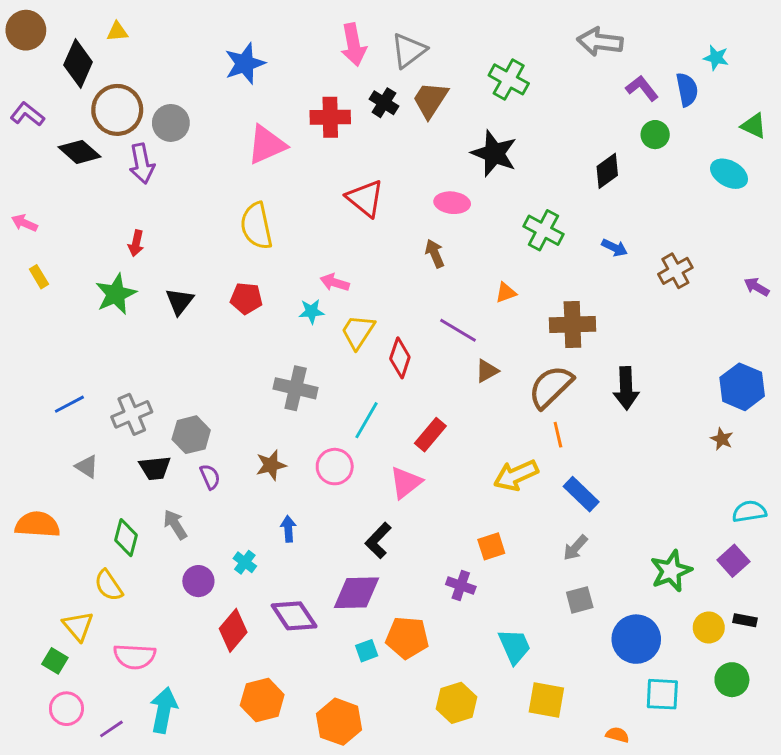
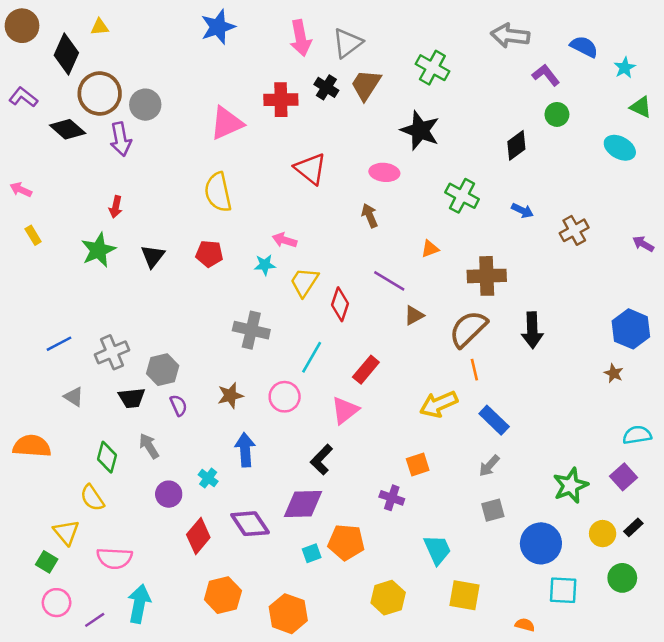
cyan star: (716, 58) -> (625, 68), moved, turned 30
blue star: (245, 64) -> (218, 27), moved
blue semicircle: (687, 90) -> (584, 47), moved, turned -52
blue arrow: (288, 529) -> (245, 450), size x1.5
black rectangle: (745, 620) -> (633, 527), turned -54

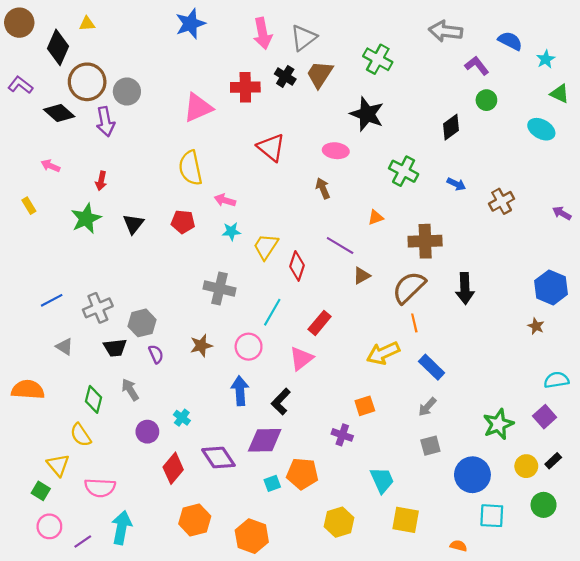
pink arrow: (21, 190) -> (50, 166), moved
pink arrow: (285, 240) -> (225, 200), moved
blue arrow: (245, 450) -> (240, 391), moved

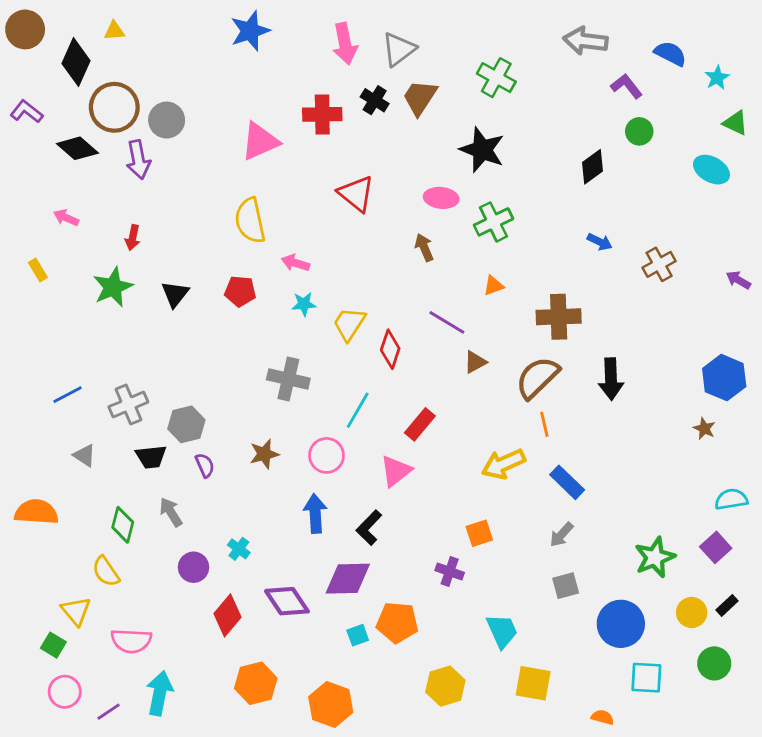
green cross: (404, 171) -> (494, 222), moved, turned 36

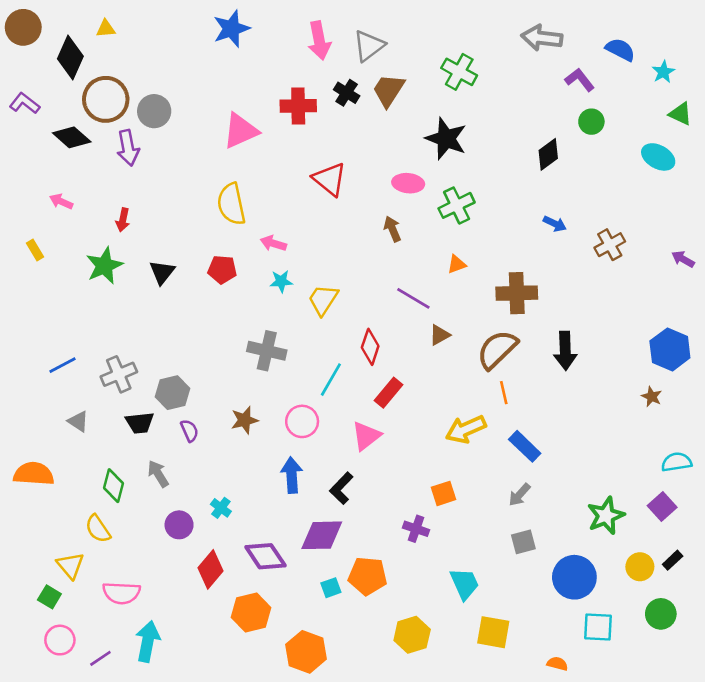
red diamond: (390, 349) -> (370, 347), moved
orange hexagon: (256, 683) -> (251, 613), moved

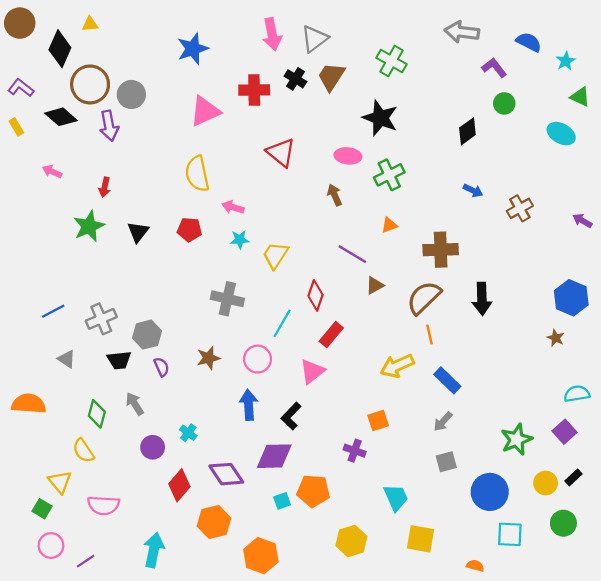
blue star: (231, 29) -> (193, 49), moved
yellow rectangle: (35, 250) -> (16, 127), moved
cyan arrow: (148, 641) -> (154, 550), moved

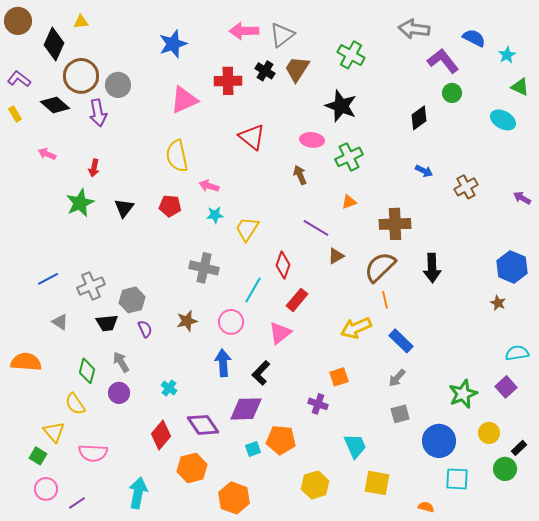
pink arrow: (272, 34) -> (244, 31), turned 100
purple L-shape: (494, 68) -> (443, 61), size x1.4
purple circle: (153, 447) -> (119, 393), moved
black rectangle: (573, 477) -> (519, 448), moved

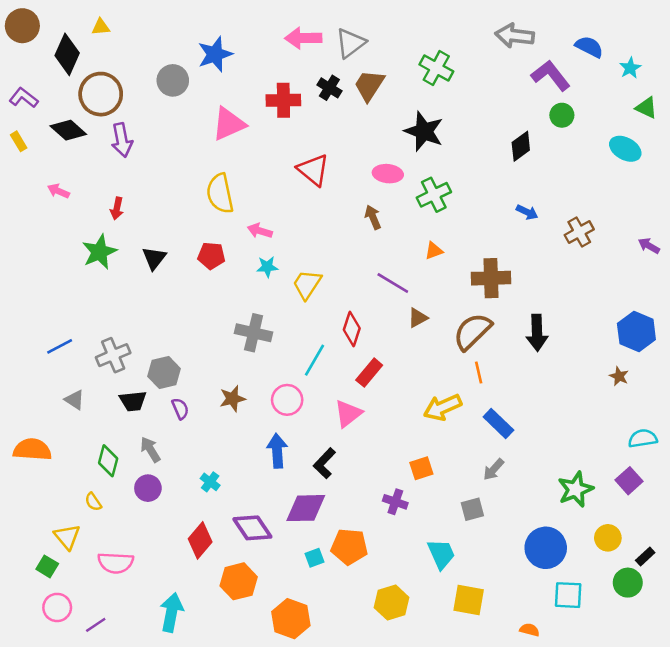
gray circle: (118, 85) -> (173, 80), moved
yellow semicircle: (75, 404) -> (93, 502), size x0.7
gray square: (400, 414) -> (472, 509), moved

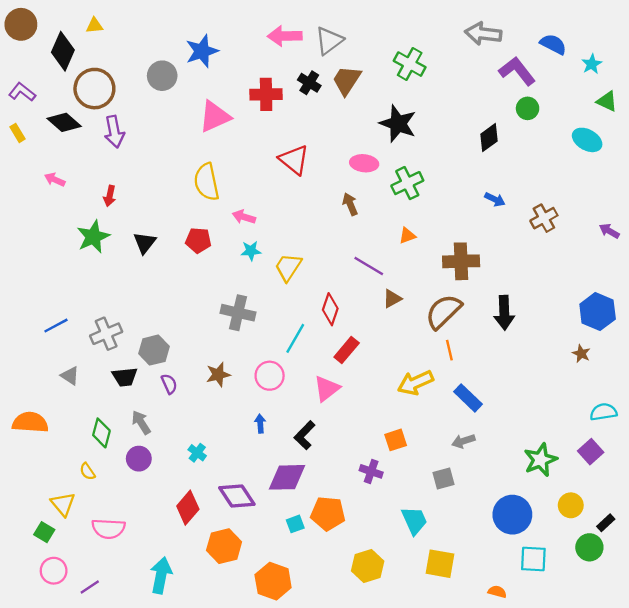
blue arrow: (277, 451) -> (260, 424), size x0.6
gray arrow: (493, 469) -> (463, 441), turned 30

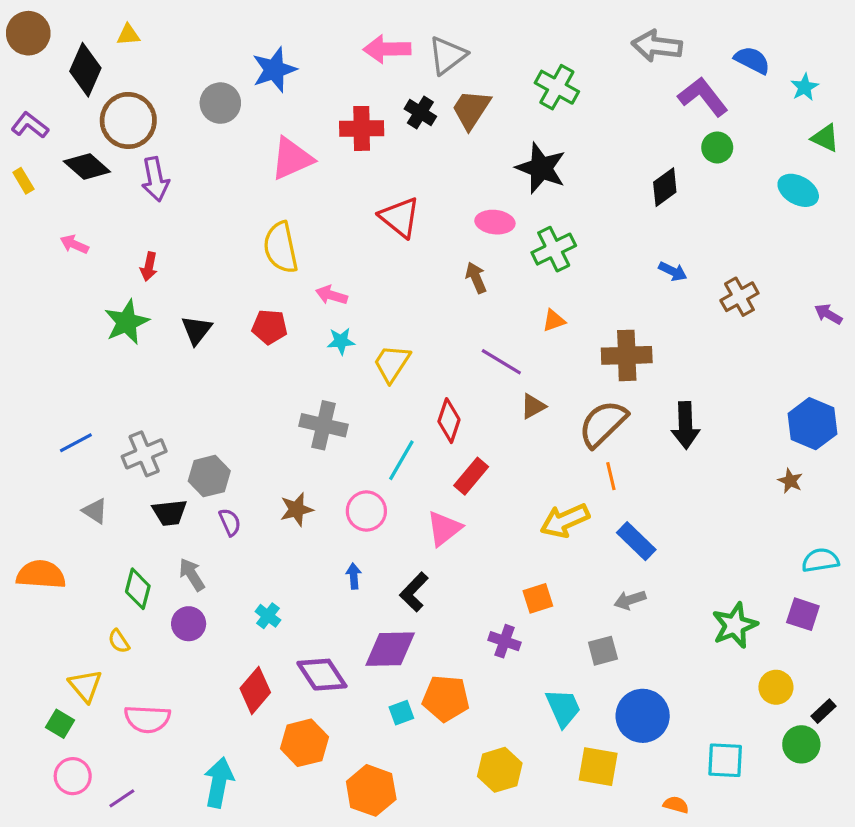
purple square: (591, 452) -> (803, 614), turned -30
blue circle: (512, 515) -> (643, 716), moved

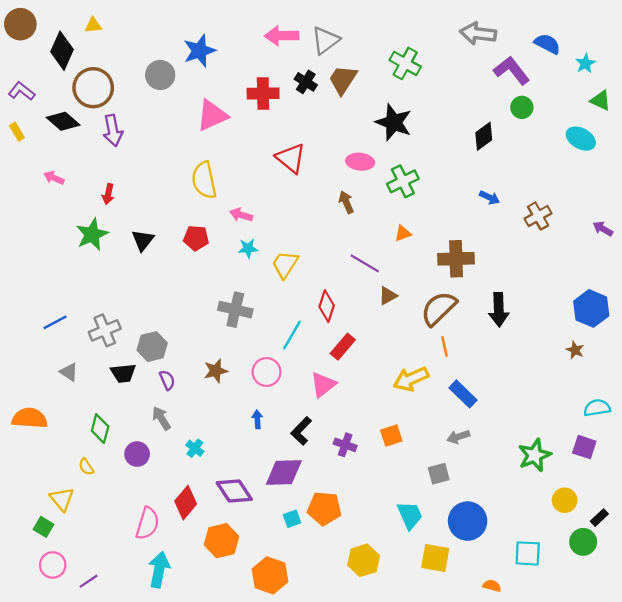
gray arrow: (192, 575) -> (161, 418), moved
purple cross: (504, 641) -> (345, 445), moved
pink semicircle: (147, 719) -> (147, 523), moved, turned -76

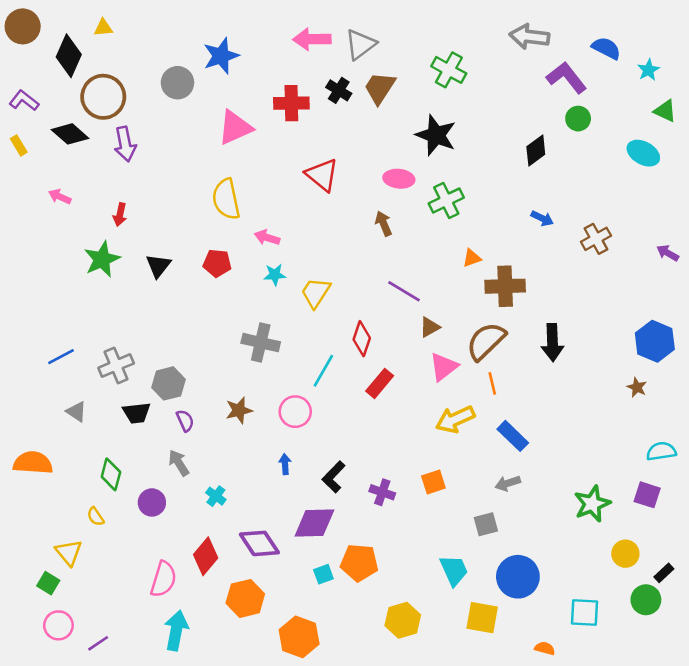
orange triangle: (403, 233) -> (472, 258), moved
pink triangle: (323, 385) -> (444, 367), moved

